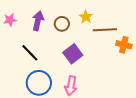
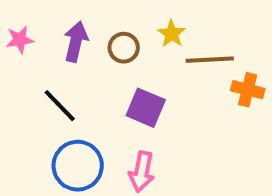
purple square: (73, 54) -> (146, 108), turned -30

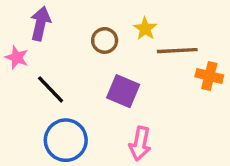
pink star: (20, 40) -> (17, 57), moved, turned 30
purple arrow: (76, 42) -> (40, 24), moved
pink arrow: (142, 172) -> (140, 144), moved

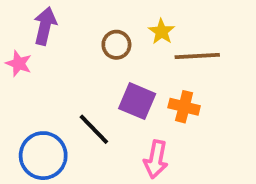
orange cross: (209, 76) -> (184, 107), moved
black line: (51, 89) -> (94, 129), moved
blue circle: (66, 140) -> (43, 156), moved

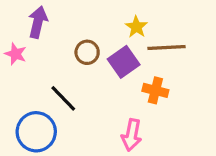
brown circle: (116, 45) -> (87, 52), moved
purple square: (137, 101) -> (124, 62), moved, turned 32
black line: (94, 129) -> (63, 98), moved

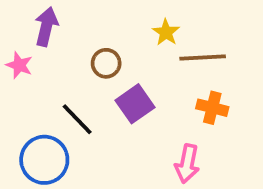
purple square: (124, 62) -> (135, 104), moved
orange cross: (155, 90) -> (212, 108), moved
pink arrow: (132, 135) -> (187, 164), moved

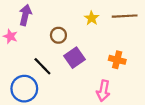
brown line: (203, 57) -> (125, 16), moved

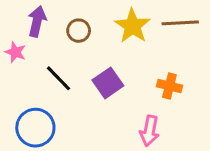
yellow star: (92, 18) -> (132, 26), size x1.6
brown circle: (58, 35) -> (79, 31), moved
black line: (42, 66) -> (59, 78), moved

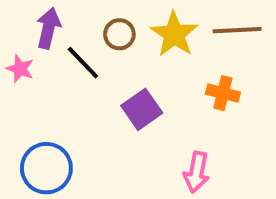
brown circle: (79, 31) -> (119, 34), moved
black line: (59, 78) -> (83, 63), moved
orange cross: (169, 86) -> (223, 93), moved

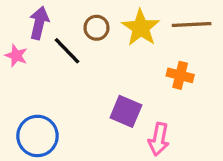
purple square: (142, 109) -> (126, 111), moved, turned -32

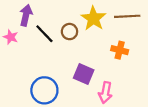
brown circle: (96, 28) -> (69, 32), moved
blue circle: (37, 136) -> (44, 90), moved

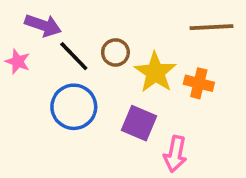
purple arrow: (26, 15) -> (43, 25), turned 96
yellow star: (93, 18) -> (155, 72), moved
blue circle: (44, 90) -> (74, 107), moved

